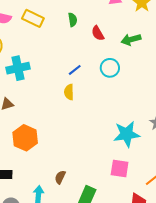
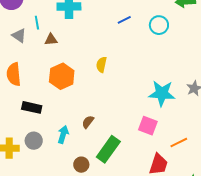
yellow semicircle: (69, 92) -> (101, 65), moved

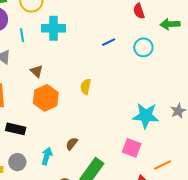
cyan line: (37, 23) -> (22, 35), moved
brown triangle: (51, 39) -> (37, 71), moved, turned 48

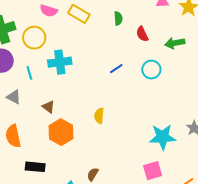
pink square: (132, 148) -> (153, 171), turned -30

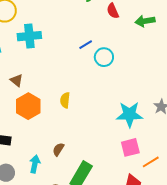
cyan circle: (151, 70) -> (104, 57), moved
yellow semicircle: (99, 116) -> (65, 100), moved
pink square: (153, 171) -> (130, 147), moved

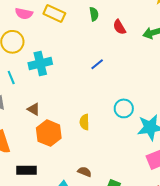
cyan circle: (104, 57) -> (124, 108), moved
brown semicircle: (58, 149) -> (85, 172), turned 88

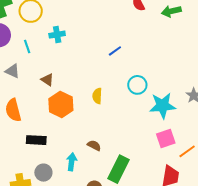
cyan cross: (40, 64) -> (57, 35), size x0.7
blue line: (97, 64) -> (115, 51), moved

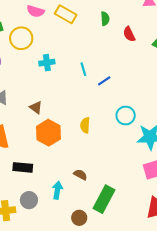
cyan line: (27, 47) -> (83, 69), moved

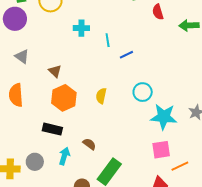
cyan cross: (47, 63) -> (81, 28), moved
black rectangle: (23, 167) -> (52, 129), moved

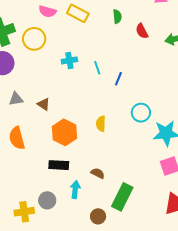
blue line: (126, 55) -> (118, 79), turned -32
gray triangle: (22, 56) -> (16, 99), turned -35
brown triangle: (55, 71) -> (44, 104), moved

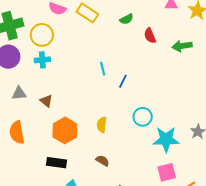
green semicircle: (117, 17) -> (127, 19), turned 64
cyan cross: (69, 60) -> (42, 60), moved
brown semicircle: (98, 173) -> (103, 161), moved

